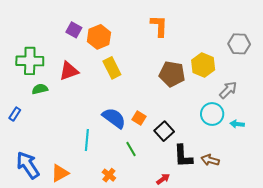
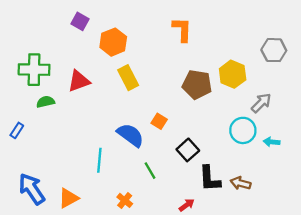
purple square: (74, 30) -> (80, 21), moved
orange square: (139, 118) -> (159, 121), moved

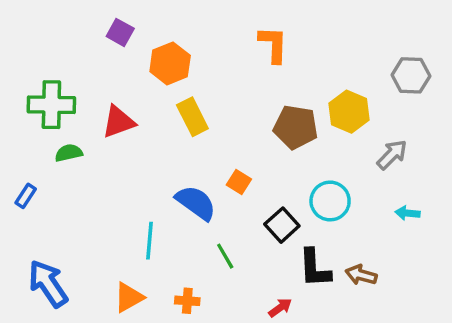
cyan circle: (243, 130) -> (330, 201), moved
orange triangle: (68, 198) -> (129, 297), moved
orange cross: (125, 200) -> (187, 301), turned -35

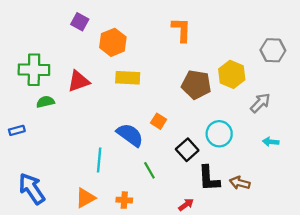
yellow rectangle: (192, 117) -> (128, 78), turned -60
blue rectangle: (26, 196) -> (17, 130), turned 42

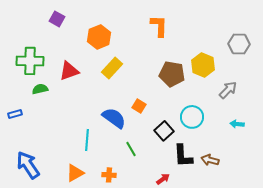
purple square: (80, 22) -> (57, 19), moved
yellow rectangle: (128, 78) -> (112, 68), turned -50

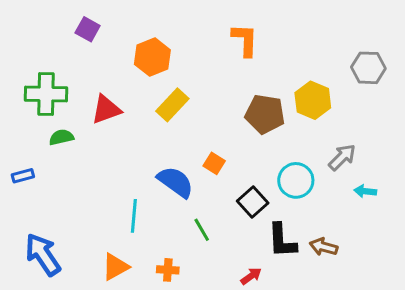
gray arrow: (228, 90) -> (342, 157), moved

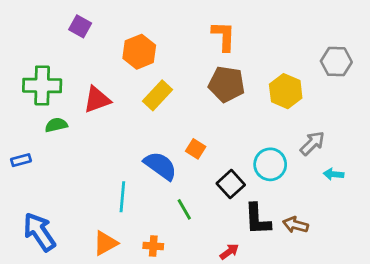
brown pentagon: (265, 114) -> (227, 84), moved

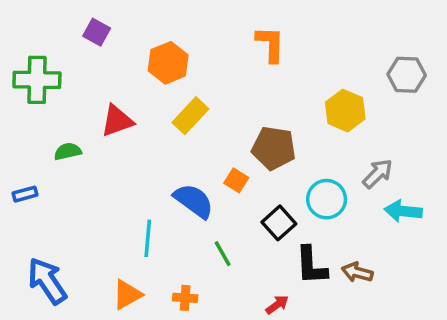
brown pentagon: (227, 84) -> (274, 148), moved
green cross: (42, 86) -> (37, 80), moved
cyan arrow: (334, 174) -> (403, 211), size x1.5

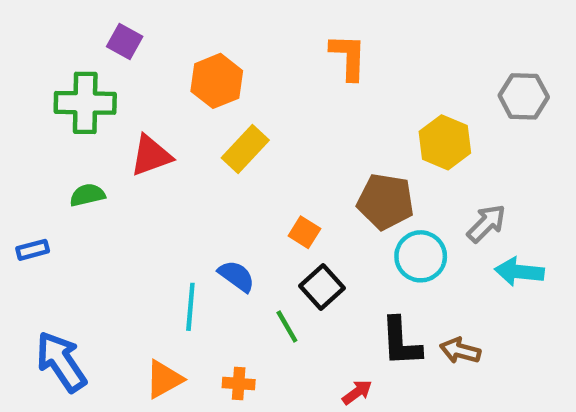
green cross: (37, 80) -> (85, 103), moved
brown pentagon: (274, 148) -> (386, 202), moved
blue semicircle: (194, 201) -> (236, 276), moved, size x0.7
black square: (279, 223) -> (322, 287), moved

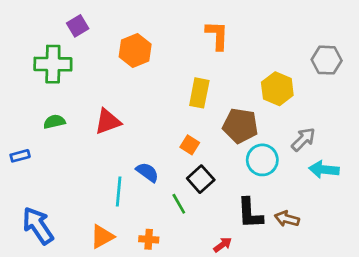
purple square: (125, 41) -> (78, 26), turned 30
yellow rectangle: (245, 149) -> (199, 93), moved, turned -32
red triangle: (151, 156) -> (108, 122), moved

